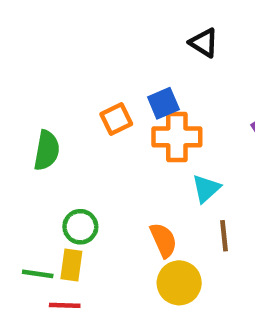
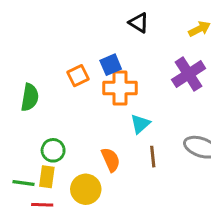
yellow circle: (179, 283) -> (86, 189), moved

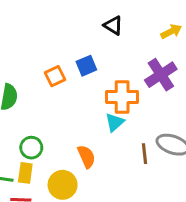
orange cross: (120, 88) -> (122, 97), moved
brown line: (153, 157) -> (144, 154), moved

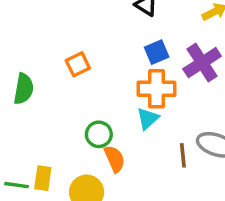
blue square: (86, 66) -> (157, 52), moved
green circle: (31, 148) -> (99, 134), moved

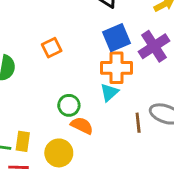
blue square: (157, 52) -> (116, 38), size x1.4
orange semicircle: (115, 159) -> (82, 126), turned -40

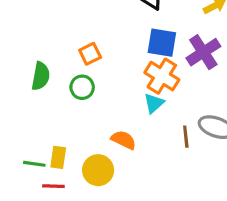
blue square: (116, 38) -> (162, 43), turned 32
orange cross: (116, 68) -> (162, 76), turned 32
green circle: (69, 105) -> (82, 87), moved

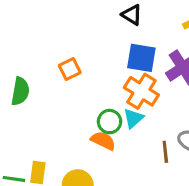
green circle: (82, 87) -> (110, 122), moved
orange semicircle: (124, 140) -> (103, 141), moved

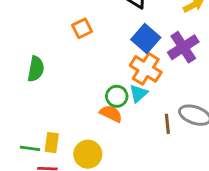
blue square: (141, 58) -> (146, 38), turned 32
orange square: (70, 69) -> (82, 28), moved

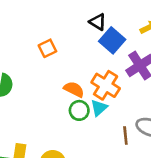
blue square: (146, 38) -> (112, 40), moved
orange semicircle: (111, 114) -> (74, 89), moved

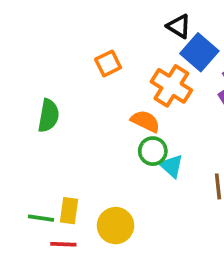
orange cross: (106, 85) -> (171, 86), moved
cyan triangle: (99, 108) -> (171, 166), moved, turned -36

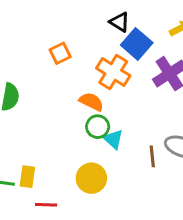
yellow circle: (116, 226) -> (91, 178), moved
red line: (63, 244) -> (46, 205), moved

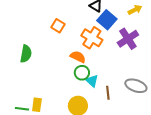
orange square: (60, 53) -> (58, 26), turned -32
brown line: (152, 156) -> (108, 93), moved

